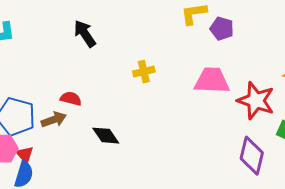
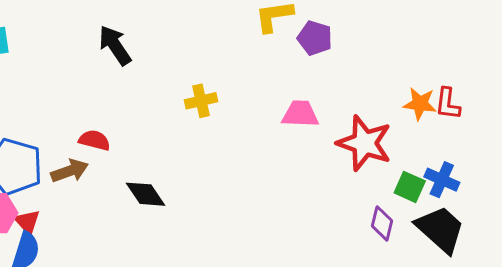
pink trapezoid: (212, 81) -> (300, 114), size x0.7
purple diamond: (252, 156) -> (382, 223), moved, size x0.6

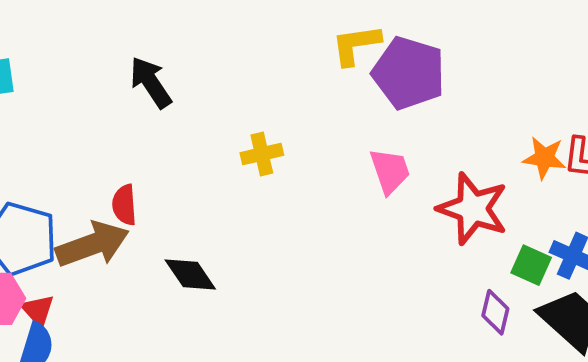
purple pentagon: (315, 38) -> (409, 73), size x1.6
pink trapezoid: (300, 114) -> (390, 171), turned 69
red semicircle: (94, 140) -> (124, 205), turned -108
brown arrow: (70, 171) -> (92, 244), size x1.5

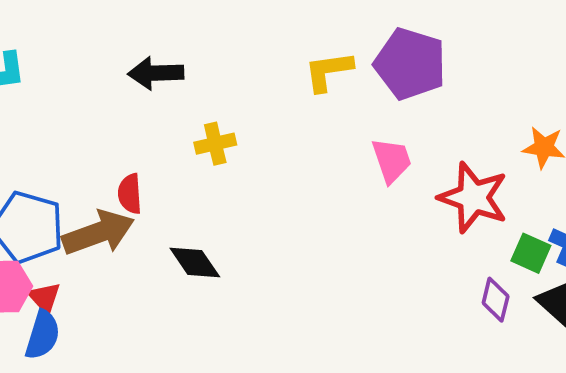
yellow L-shape: (356, 45) -> (328, 71), moved
black arrow: (151, 82) -> (156, 73), turned -58
yellow cross: (262, 154) -> (215, 144), moved

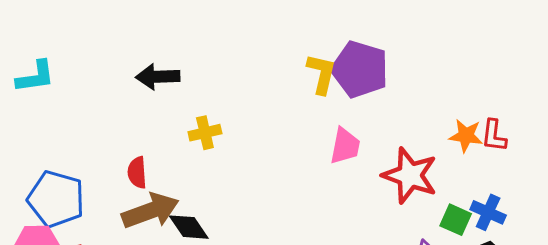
yellow L-shape: (328, 71) -> (321, 74), moved, turned 111
pink trapezoid: (392, 160) -> (345, 146), turned 30
brown arrow: (98, 233) -> (150, 211), moved

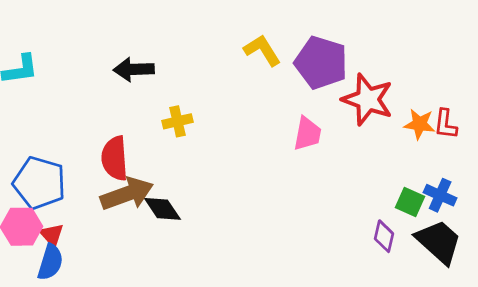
yellow L-shape: (321, 74) -> (262, 50), moved, turned -45
red semicircle: (137, 173) -> (115, 158), size x1.5
red star: (410, 175) -> (368, 99), moved

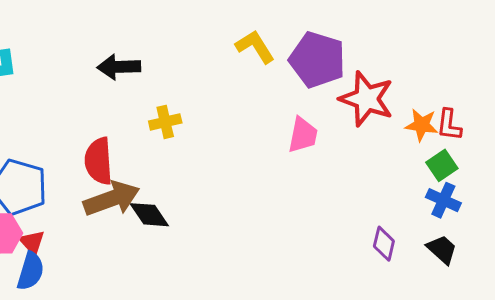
green square: (410, 202) -> (442, 165), moved, turned 32
black trapezoid: (439, 242) -> (442, 249), size x0.6

